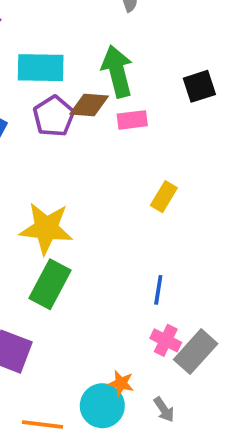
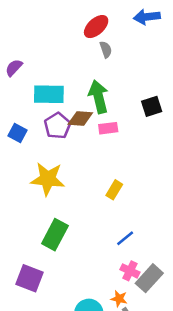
yellow rectangle: (164, 197) -> (114, 190), moved
yellow star: (46, 228) -> (48, 179), moved
blue line: (158, 290) -> (125, 238), turned 42
orange star: (121, 383) -> (119, 299), moved

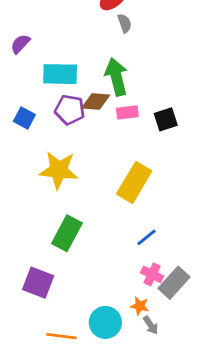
black square: (152, 106) -> (166, 119), moved
purple pentagon: (57, 126) -> (70, 110), turned -30
yellow rectangle: (114, 190) -> (134, 182), size x1.8

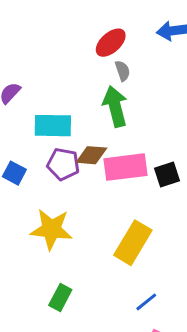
green arrow: (116, 77) -> (115, 106), moved
pink rectangle: (127, 112) -> (126, 167), size x1.8
green rectangle: (67, 233) -> (60, 297), size x0.7

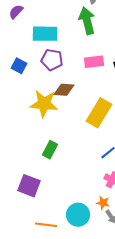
brown diamond: (91, 155) -> (64, 90), moved
pink rectangle: (126, 167) -> (94, 62), size x0.7

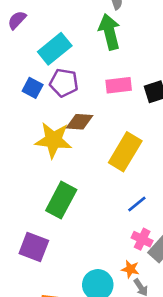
cyan rectangle: (45, 34) -> (55, 49), turned -40
blue square: (19, 66) -> (33, 88), moved
green rectangle: (50, 150) -> (61, 200), size x1.5

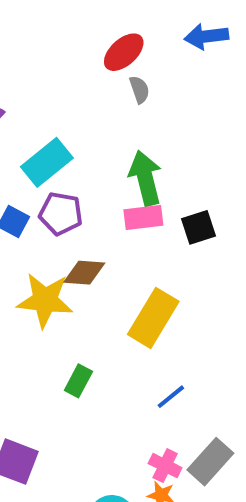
green arrow: (109, 32) -> (145, 178), moved
green rectangle: (61, 200) -> (78, 381), moved, size x0.6
pink cross: (142, 239) -> (165, 466), moved

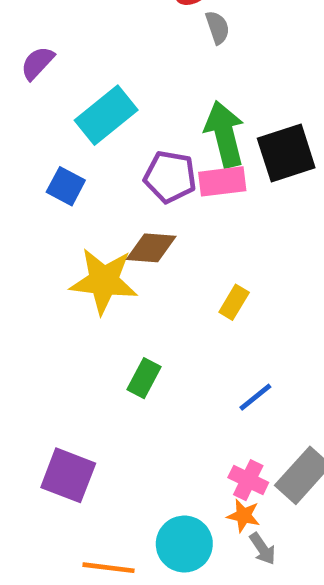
purple pentagon: (61, 214) -> (170, 177), moved
black square: (199, 227) -> (286, 153), moved, size x1.4
yellow rectangle: (153, 318) -> (234, 302), size x0.5

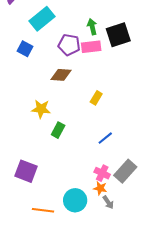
green arrow: (225, 134) -> (92, 27), size x0.6
yellow star: (104, 281) -> (41, 109), moved, size x0.7

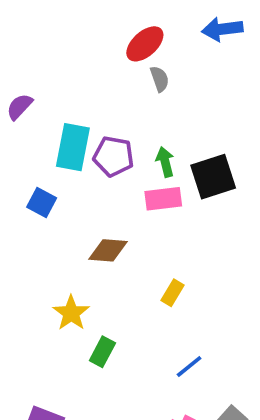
cyan rectangle: (42, 19) -> (73, 147), turned -40
purple pentagon: (69, 45) -> (114, 156), moved
yellow star: (41, 109) -> (71, 313), turned 30

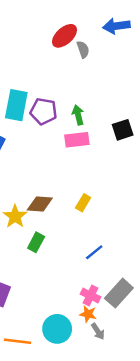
gray semicircle: (160, 79) -> (83, 49), moved
black square: (213, 177) -> (123, 130), moved, size x0.7
brown diamond: (108, 250) -> (40, 204), moved

